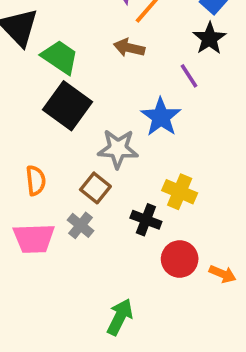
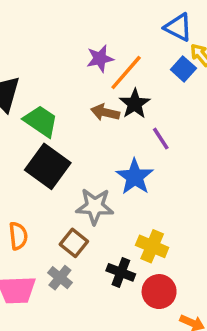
black star: (210, 38) -> (135, 104), moved
red circle: (180, 259) -> (159, 292), moved

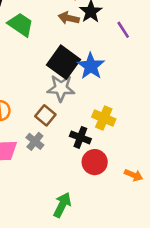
purple line: (161, 139) -> (123, 30), moved
black square: (48, 166) -> (64, 62), moved
red circle: (159, 292) -> (95, 162), moved

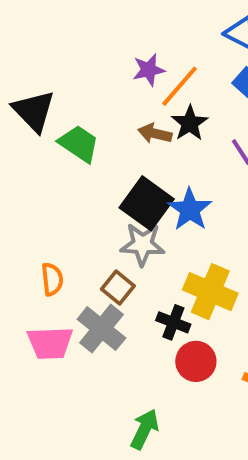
yellow cross: (104, 118) -> (210, 292), size x1.4
gray cross: (35, 141) -> (101, 329), size x1.6

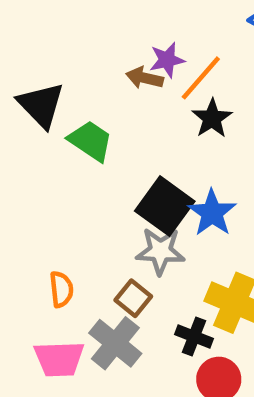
brown arrow: (155, 133) -> (145, 78), moved

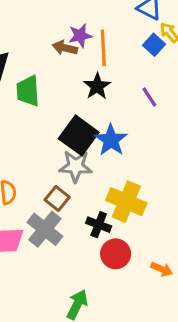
orange line: (201, 78) -> (103, 48), turned -44
black star: (212, 118) -> (97, 86), moved
green trapezoid: (91, 141) -> (28, 91), turned -128

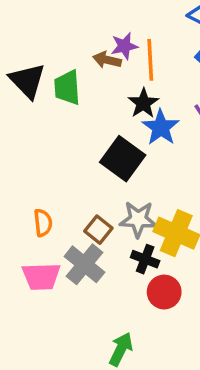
green trapezoid: (28, 91) -> (67, 88), moved
blue star: (111, 140) -> (161, 127), moved
gray star: (76, 166) -> (138, 219), moved

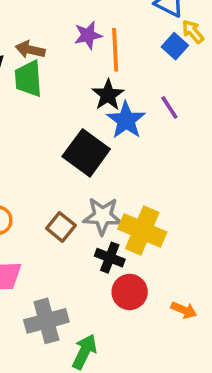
brown arrow: (107, 60) -> (30, 50), moved
gray cross: (84, 264) -> (46, 321), moved, turned 36

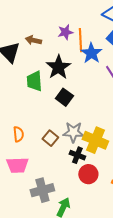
green trapezoid: (28, 79) -> (34, 81), moved
black star: (108, 95) -> (58, 67), moved, size x1.4
blue star: (126, 120) -> (91, 53), moved
black square: (86, 153) -> (64, 97), size x0.7

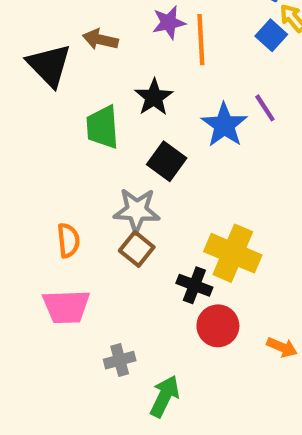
blue star: (91, 53) -> (224, 125), moved
black star: (58, 67) -> (154, 97), size x0.7
gray star: (73, 132) -> (137, 210), moved
gray cross: (42, 190) -> (120, 360), size x0.6

